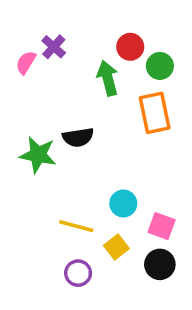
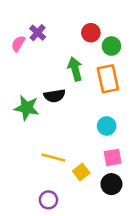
green arrow: (108, 78) -> (75, 69), moved
cyan circle: (123, 203) -> (107, 126), moved
pink square: (162, 226) -> (113, 157), turned -30
purple circle: (78, 273) -> (48, 200), moved

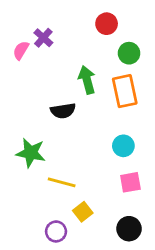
red circle: (91, 33) -> (107, 24), moved
green star: (27, 108) -> (31, 153), moved
yellow square: (81, 172) -> (83, 212), moved
black circle: (111, 184) -> (129, 229), moved

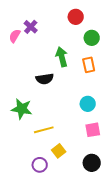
orange rectangle: (125, 91) -> (89, 65), size x0.7
yellow line: (62, 182) -> (44, 130), turned -30

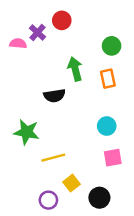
red circle: (76, 17) -> (62, 20), moved
pink semicircle: (15, 36) -> (18, 43), turned 64
black circle: (92, 163) -> (99, 198), moved

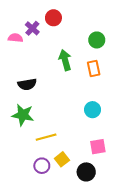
black semicircle: (54, 96) -> (27, 84), moved
pink square: (113, 158) -> (98, 147), moved
purple circle: (48, 200) -> (42, 166), moved

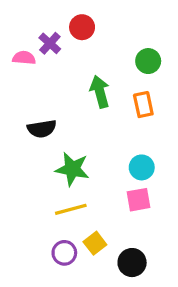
green star: (23, 115) -> (72, 169), moved
pink square: (98, 147) -> (138, 200), moved

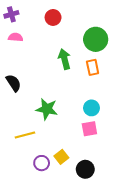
purple cross: (50, 43) -> (11, 14), moved, turned 32
green circle: (148, 61) -> (96, 39), size x1.5
black semicircle: (42, 129) -> (14, 83), moved, turned -114
yellow line: (71, 209) -> (25, 135), moved

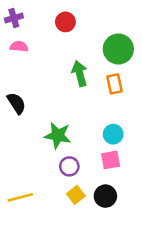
yellow line: (25, 135) -> (20, 197), moved
purple circle: (42, 163) -> (69, 166), moved
black circle: (85, 169) -> (105, 196), moved

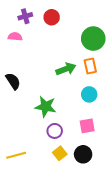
purple cross: (14, 18) -> (25, 16), moved
green arrow: (80, 74) -> (66, 69), moved, turned 84
cyan circle: (113, 134) -> (89, 94), moved

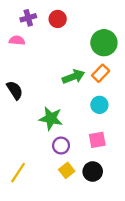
orange rectangle: (90, 66) -> (101, 73), turned 56
yellow line: (16, 155) -> (18, 173), turned -42

